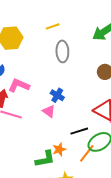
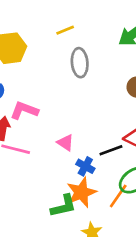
blue cross: (57, 95) -> (85, 166), moved
black line: (79, 131) -> (111, 150), moved
orange star: (59, 149) -> (81, 192), size x1.6

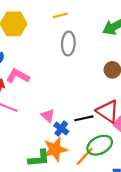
pink triangle: (66, 143) -> (48, 116), moved

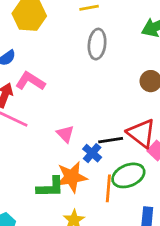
blue cross: (61, 129) -> (92, 153), moved
orange line: (85, 156) -> (108, 188), turned -42

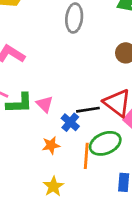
orange star: (72, 177) -> (51, 145), size x0.6
green L-shape: (50, 187) -> (19, 103), moved

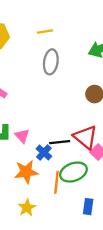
orange star: (51, 145) -> (26, 172), size x1.5

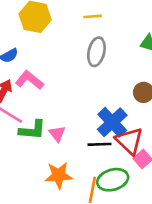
blue cross: (44, 152) -> (112, 122), moved, size x1.6

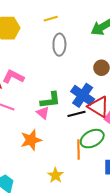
green L-shape: (32, 130) -> (50, 100), moved
orange star: (59, 175) -> (31, 140), moved

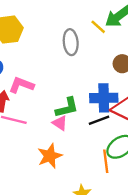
yellow line: (51, 19) -> (98, 27), moved, turned 64
blue cross: (83, 95) -> (104, 98), turned -30

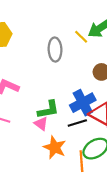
blue cross: (104, 98) -> (83, 103), turned -30
orange star: (50, 156) -> (55, 147), moved, turned -30

